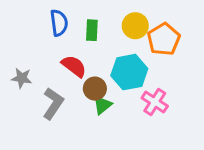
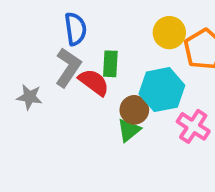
green rectangle: (92, 30) -> (110, 64), moved
brown circle: (95, 89) -> (134, 110), moved
gray L-shape: (53, 104) -> (68, 68), moved

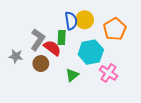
blue semicircle: (75, 29) -> (71, 21), moved
yellow circle: (169, 33) -> (85, 20), moved
brown circle: (134, 110) -> (41, 64), moved

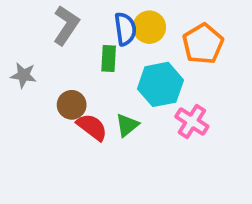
gray L-shape: (38, 40) -> (66, 25), moved
red semicircle: (52, 48) -> (92, 127), moved
gray star: (16, 56) -> (24, 75), moved

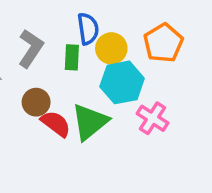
gray L-shape: (66, 25) -> (31, 48), moved
yellow circle: (149, 27) -> (111, 48), moved
green triangle: (127, 125) -> (90, 122), size x1.6

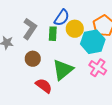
blue semicircle: (88, 29) -> (62, 18), turned 42
cyan hexagon: (122, 82) -> (93, 42), moved
red semicircle: (56, 124) -> (44, 86), moved

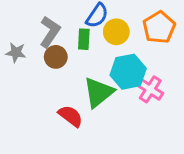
cyan hexagon: (93, 42) -> (128, 72), moved
brown circle: (33, 59) -> (56, 57), moved

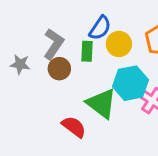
green triangle: (99, 92) -> (101, 104), turned -44

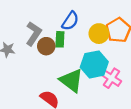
yellow circle: (119, 44) -> (99, 34), moved
brown circle: (59, 69) -> (46, 46), moved

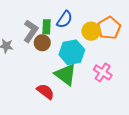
green rectangle: (60, 39) -> (46, 27), moved
cyan hexagon: (94, 64) -> (72, 52), moved

